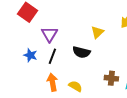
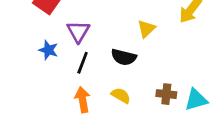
blue star: (30, 55) -> (48, 50), moved
yellow semicircle: (75, 86) -> (121, 95), moved

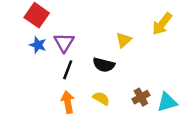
blue star: (48, 50) -> (38, 45), moved
brown cross: (166, 94) -> (141, 97), turned -35

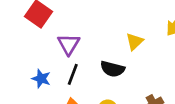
blue star: (38, 45) -> (41, 79), moved

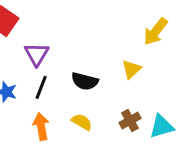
yellow triangle: (134, 42) -> (131, 69), moved

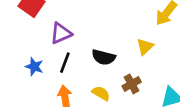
purple triangle: (37, 54) -> (61, 33), turned 35
brown cross: (130, 120) -> (132, 84), moved

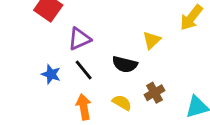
yellow triangle: (145, 47) -> (152, 40), moved
black line: (65, 63) -> (84, 70), turned -60

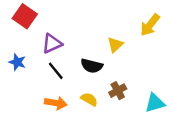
blue star: (51, 74) -> (17, 62), moved
orange arrow: (84, 107) -> (56, 103), turned 110

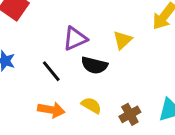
purple triangle: (52, 43) -> (75, 38), moved
brown cross: (118, 91) -> (130, 114), moved

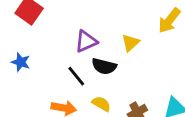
black line: (51, 71) -> (76, 76), moved

